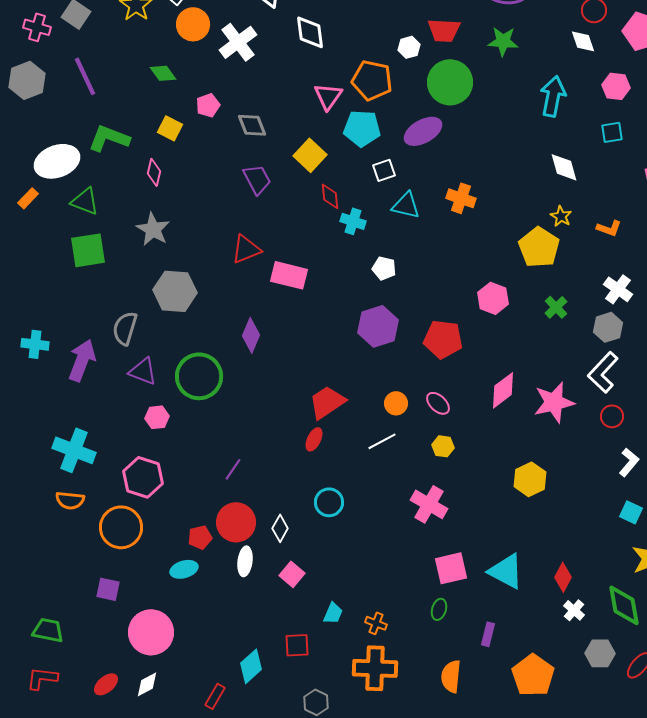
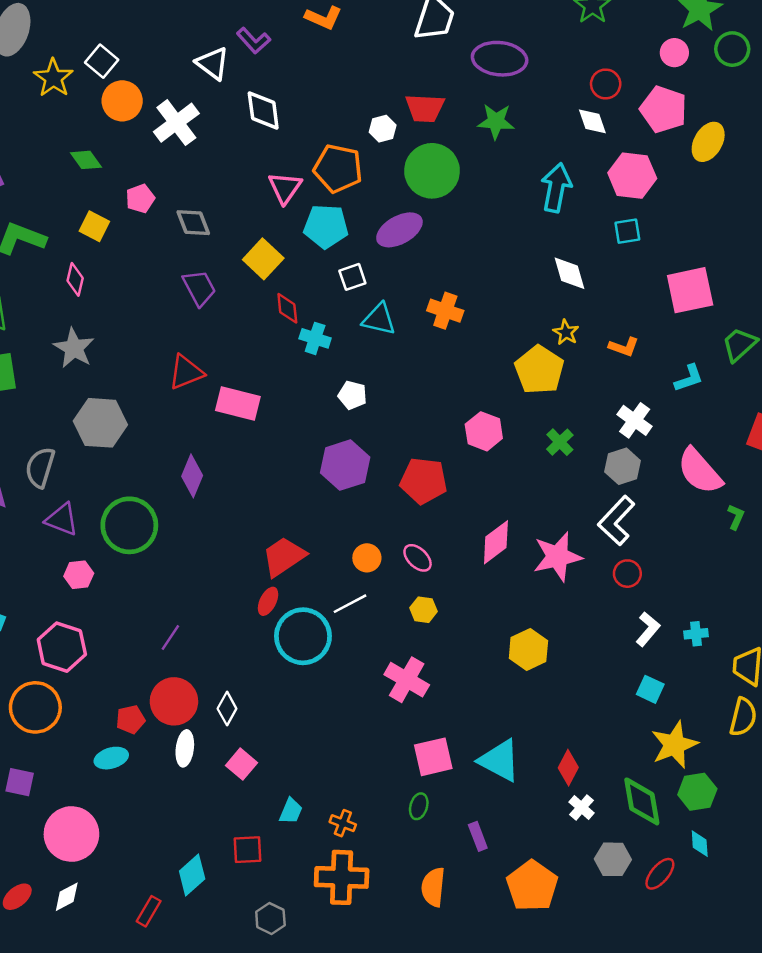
pink hexagon: (616, 86) -> (632, 176), size x1.4
cyan circle: (329, 502) -> (303, 636), moved, size x1.6
purple rectangle: (488, 634) -> (478, 836), turned -35

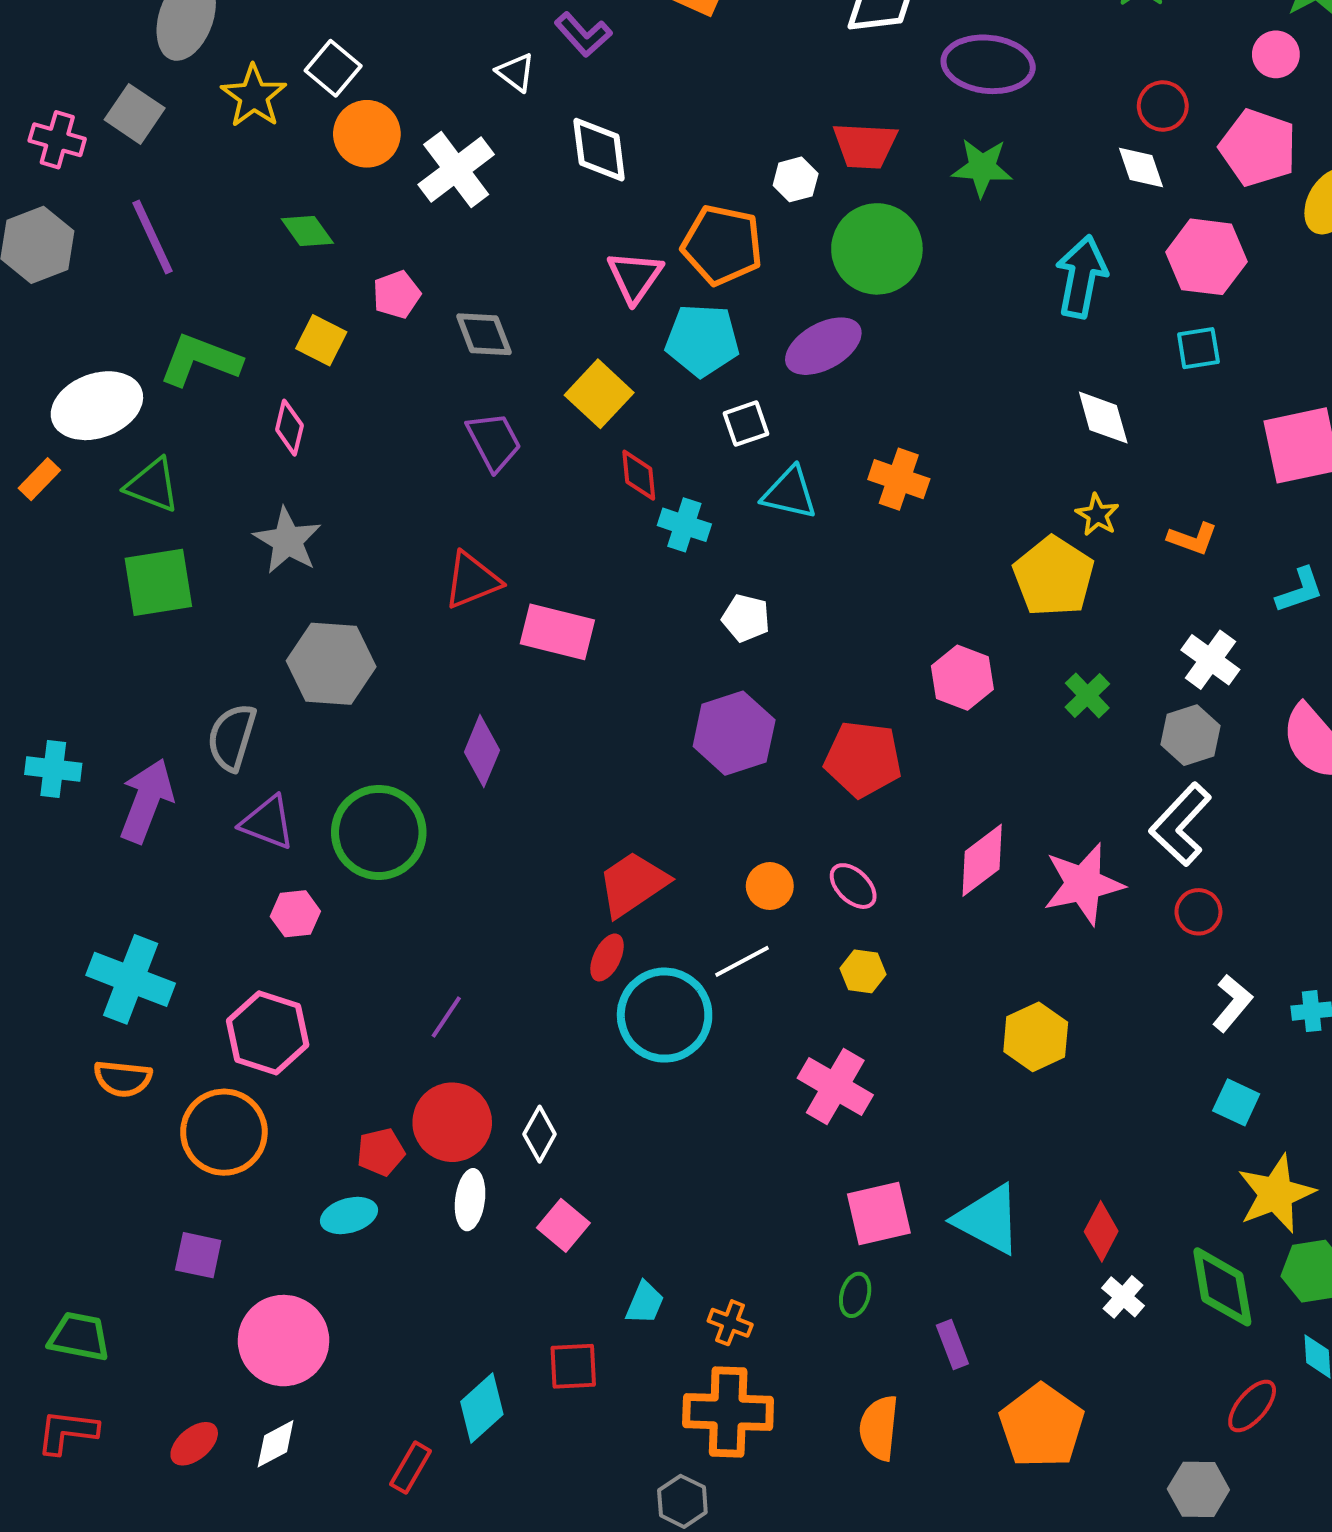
white triangle: (213, 63) -> (516, 72), size x0.7
gray hexagon: (613, 859) -> (1198, 1489), moved
gray hexagon: (270, 918) -> (682, 1501), moved

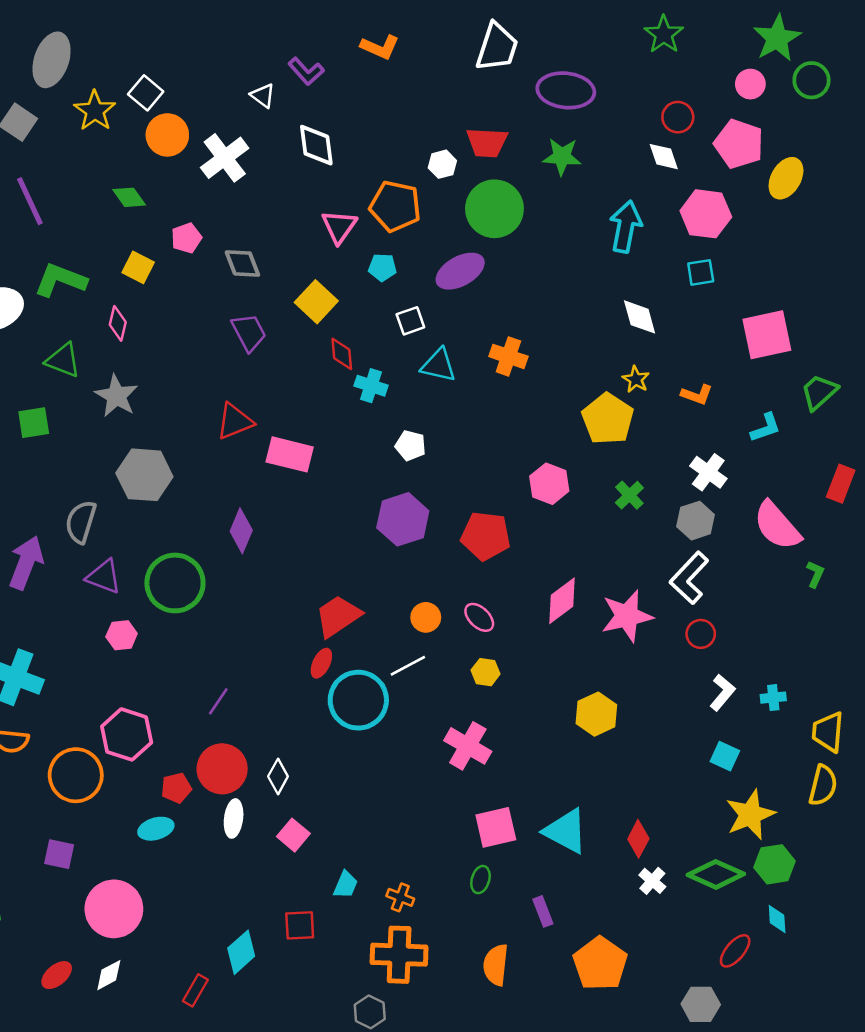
cyan pentagon: (702, 340) -> (382, 267), size x0.6
green triangle: (152, 485) -> (63, 360), moved
green square: (158, 582) -> (34, 423), size x0.7
pink hexagon: (268, 1033) -> (127, 734), moved
green diamond: (1222, 1287) -> (716, 874), turned -56

